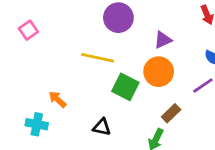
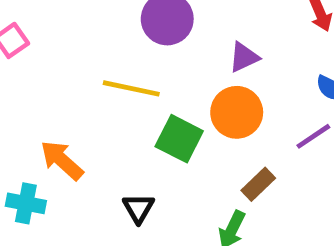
orange arrow: (57, 99) -> (62, 160), size x1.4
black triangle: (102, 127) -> (138, 208), turned 48

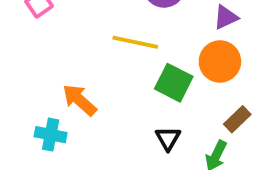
black triangle: (138, 208) -> (168, 138), moved

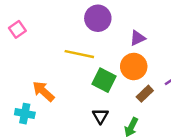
brown rectangle: (237, 119) -> (145, 94), moved

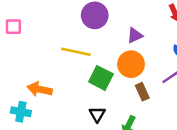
pink square: (17, 29) -> (13, 27), turned 35
orange arrow: (43, 91) -> (40, 89), turned -30
brown rectangle: (145, 94) -> (142, 92), turned -70

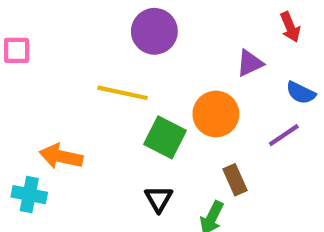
purple triangle: (135, 35) -> (250, 63), moved
brown rectangle: (142, 92) -> (235, 180), moved

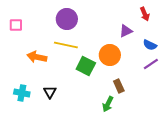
purple circle: (154, 31) -> (67, 19), moved
purple line: (284, 135) -> (151, 64), moved
orange arrow: (61, 156) -> (37, 57), moved
black triangle: (159, 199) -> (50, 92), moved

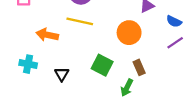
green square: (86, 66) -> (102, 65), moved
cyan cross: (22, 93) -> (28, 64), moved

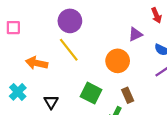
yellow line: (80, 21) -> (69, 50), turned 40
cyan cross: (28, 64) -> (18, 92), turned 35

